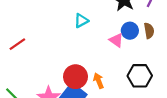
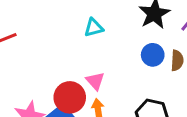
pink triangle: (116, 40) -> (95, 81), moved

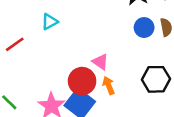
cyan triangle: (94, 28) -> (50, 22), moved

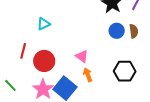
red line: (15, 44) -> (23, 51), moved, turned -42
red circle: (82, 81) -> (44, 61), moved

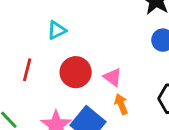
red circle: (44, 61) -> (76, 72), moved

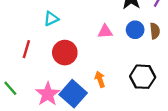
pink triangle: (113, 77) -> (105, 32), moved, turned -42

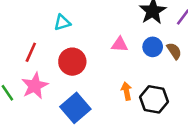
brown semicircle: (155, 31) -> (174, 51), turned -35
orange arrow: (100, 79) -> (126, 91), moved
pink star: (48, 94) -> (35, 86), moved

